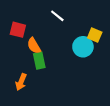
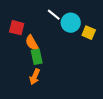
cyan circle: (83, 47) -> (71, 23), moved
orange arrow: (21, 82) -> (35, 77), moved

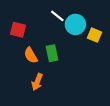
orange semicircle: (32, 43) -> (31, 55), moved
green rectangle: (37, 57) -> (52, 53), moved

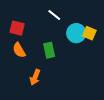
cyan circle: (75, 24) -> (76, 33), moved
orange semicircle: (31, 55) -> (19, 50), moved

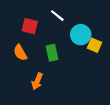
red square: (17, 28) -> (30, 26), moved
yellow square: (89, 33) -> (94, 45), moved

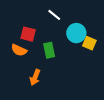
red square: (30, 26) -> (28, 34), moved
orange semicircle: (20, 53) -> (19, 50), turned -35

